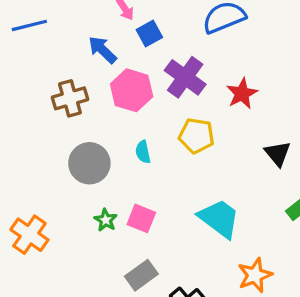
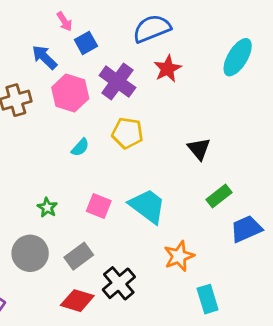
red star: (242, 94) -> (167, 69), moved
cyan semicircle: (143, 152) -> (80, 147), turned -126
gray circle: (89, 163) -> (30, 253), moved
pink square: (141, 218) -> (99, 206), moved

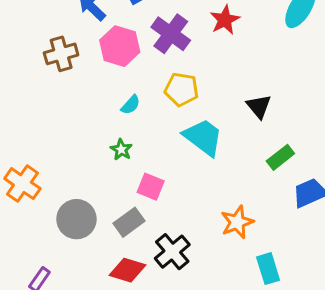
pink square: (99, 206) -> (151, 187), moved
cyan trapezoid: (147, 206) -> (203, 137), moved
green star: (47, 207) -> (121, 150), moved

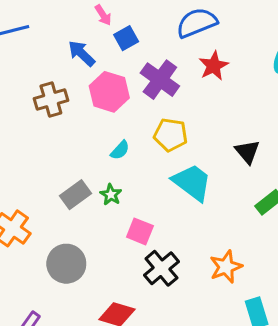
gray rectangle: (129, 222) -> (75, 195), moved
black cross: (172, 252) -> (161, 268), moved

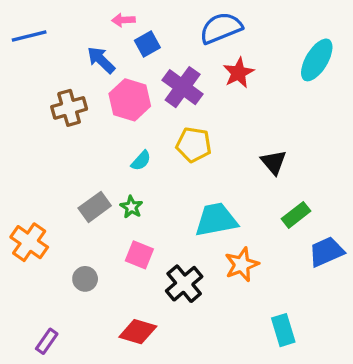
pink arrow: (103, 15) -> (123, 20), turned 120
cyan trapezoid: (192, 182) -> (216, 220), moved, turned -48
pink square: (140, 231) -> (139, 255), moved
gray circle: (66, 264) -> (85, 279), size x0.6
orange star: (226, 267) -> (242, 265), moved

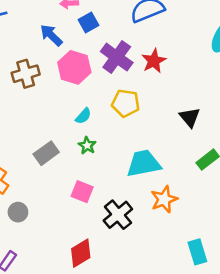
red star: (238, 73) -> (154, 61), moved
green star: (131, 207) -> (87, 145), moved
gray circle: (85, 279) -> (18, 212), moved
red diamond: (138, 332) -> (81, 253), turned -48

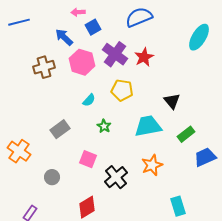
green star: (87, 145) -> (104, 126), moved
cyan trapezoid: (144, 163) -> (148, 126), moved
gray circle: (18, 212) -> (52, 177), moved

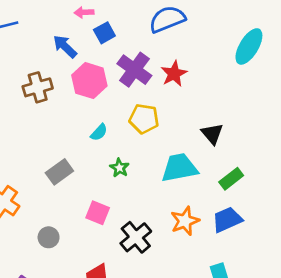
blue trapezoid: (205, 157) -> (227, 220), moved

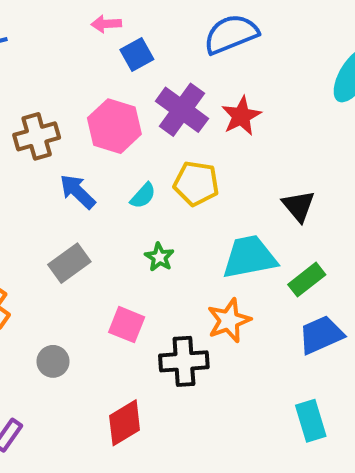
blue arrow: (65, 46) -> (78, 192), moved
cyan semicircle: (99, 132) -> (143, 196), moved
green rectangle: (231, 179) -> (307, 280), moved
orange star: (185, 221) -> (229, 320), moved
black cross: (136, 237) -> (184, 361), turned 36

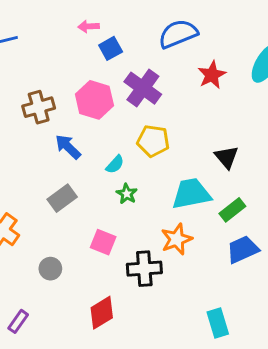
red star: (241, 116) -> (212, 75), moved
cyan semicircle: (143, 196) -> (115, 164), moved
cyan rectangle: (311, 421) -> (218, 323), moved

